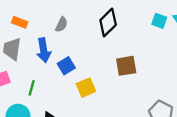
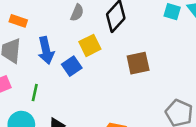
gray semicircle: (61, 24) -> (77, 13), moved
yellow square: (86, 88) -> (90, 45), moved

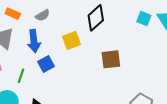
gray semicircle: (77, 13) -> (43, 15), moved, turned 32
blue square: (72, 66) -> (46, 64), moved

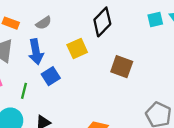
cyan square: (144, 18) -> (155, 20), turned -32
brown square: (111, 59) -> (122, 67), turned 30

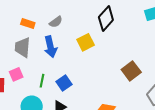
brown square: (122, 67) -> (131, 71), moved, turned 36
blue square: (51, 76) -> (64, 83), moved

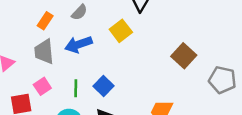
orange rectangle: (28, 23) -> (45, 21), turned -64
blue arrow: (50, 47) -> (79, 44), turned 95

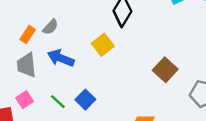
gray semicircle: (79, 12) -> (50, 27), moved
blue arrow: (79, 44) -> (61, 58), turned 40
green line: (76, 88) -> (58, 102), turned -49

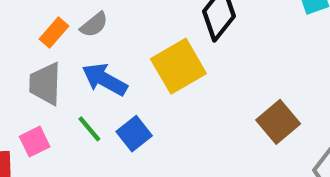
yellow square: (103, 45) -> (178, 66), size x1.4
blue square: (85, 100) -> (134, 134), moved
green line: (58, 102) -> (89, 129), moved

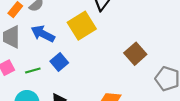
green line: (89, 129) -> (33, 70), moved, turned -64

